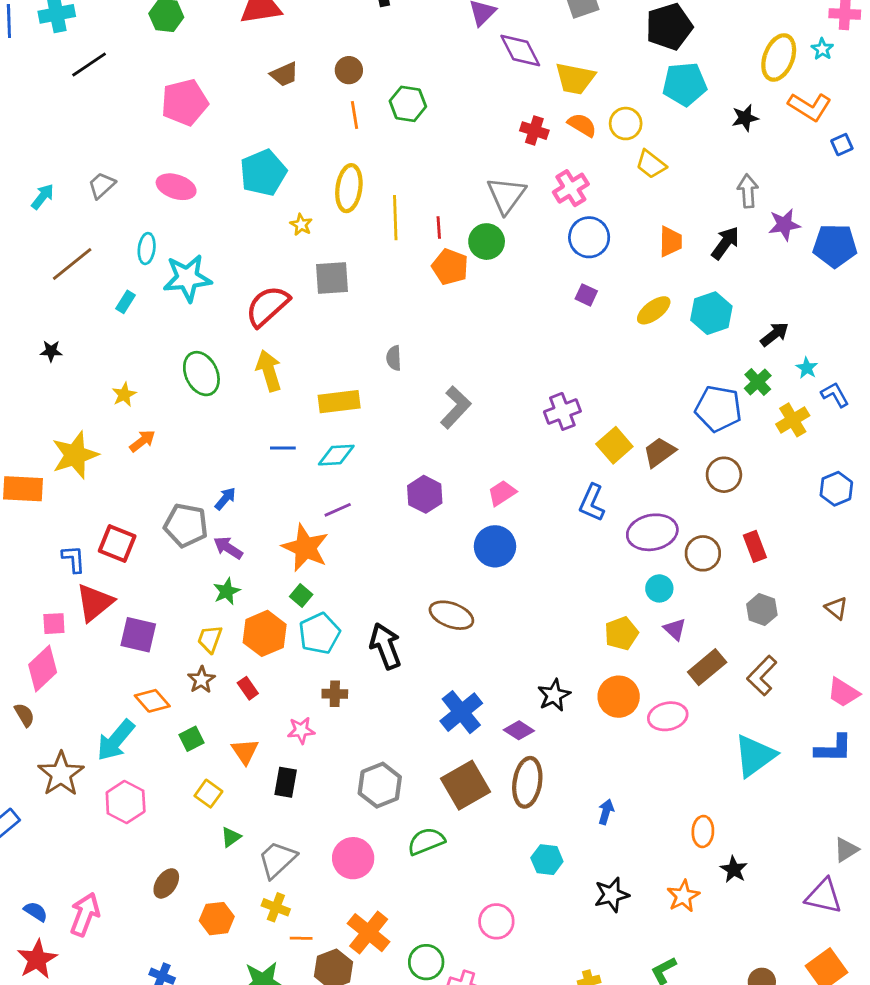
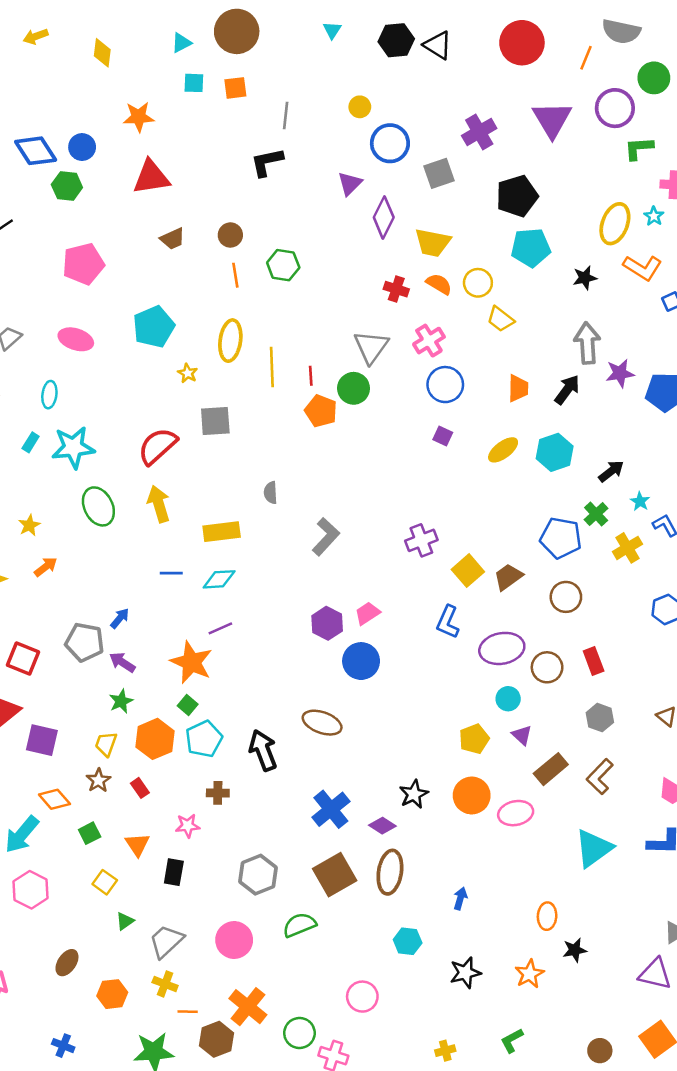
purple diamond: (520, 50) -> (384, 217), turned 54
gray arrow: (748, 191) -> (587, 343), size x1.4
cyan star: (187, 278) -> (73, 447), moved
purple hexagon: (425, 494) -> (327, 623), moved
black star: (734, 869) -> (575, 950), turned 30

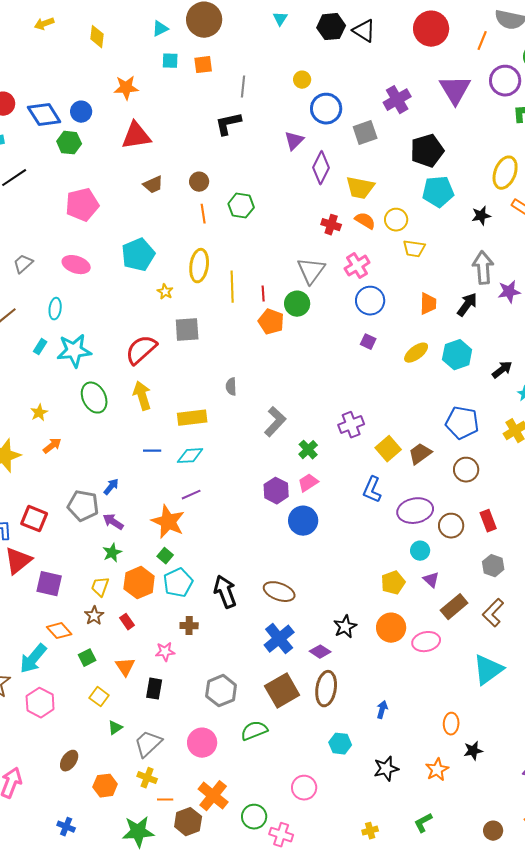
yellow trapezoid: (501, 319) -> (414, 249), turned -30
green cross: (596, 514) -> (308, 450), moved
brown ellipse: (322, 723) -> (279, 592), moved

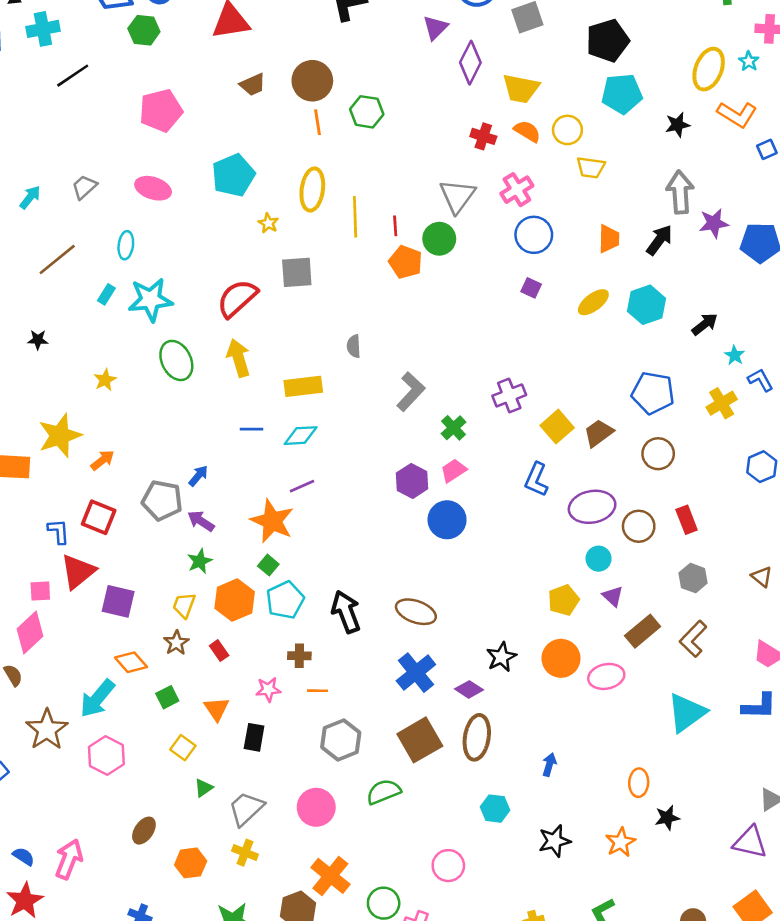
brown circle: (199, 182) -> (312, 81), size x1.6
orange arrow: (52, 446) -> (103, 460), moved
orange line: (165, 800) -> (318, 691), moved

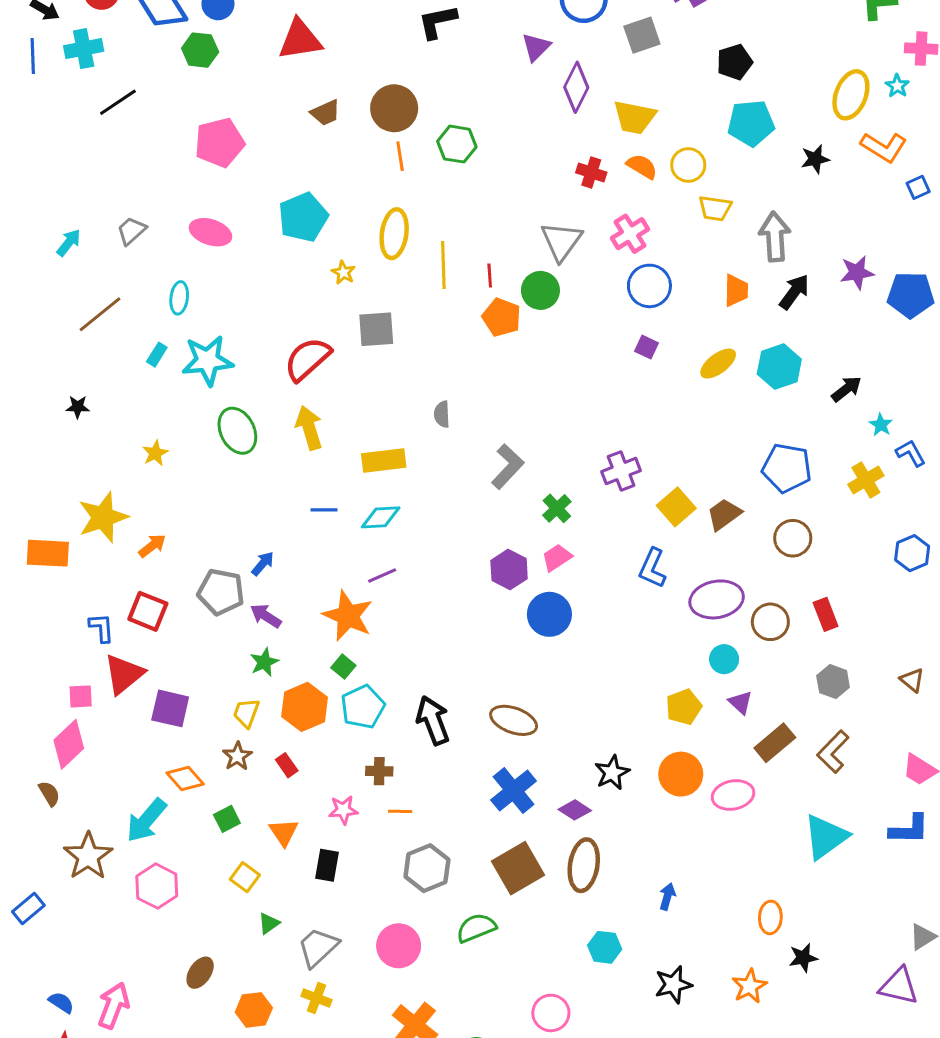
black pentagon: (608, 41) -> (735, 62), size x0.7
gray arrow: (680, 192) -> (775, 237), moved

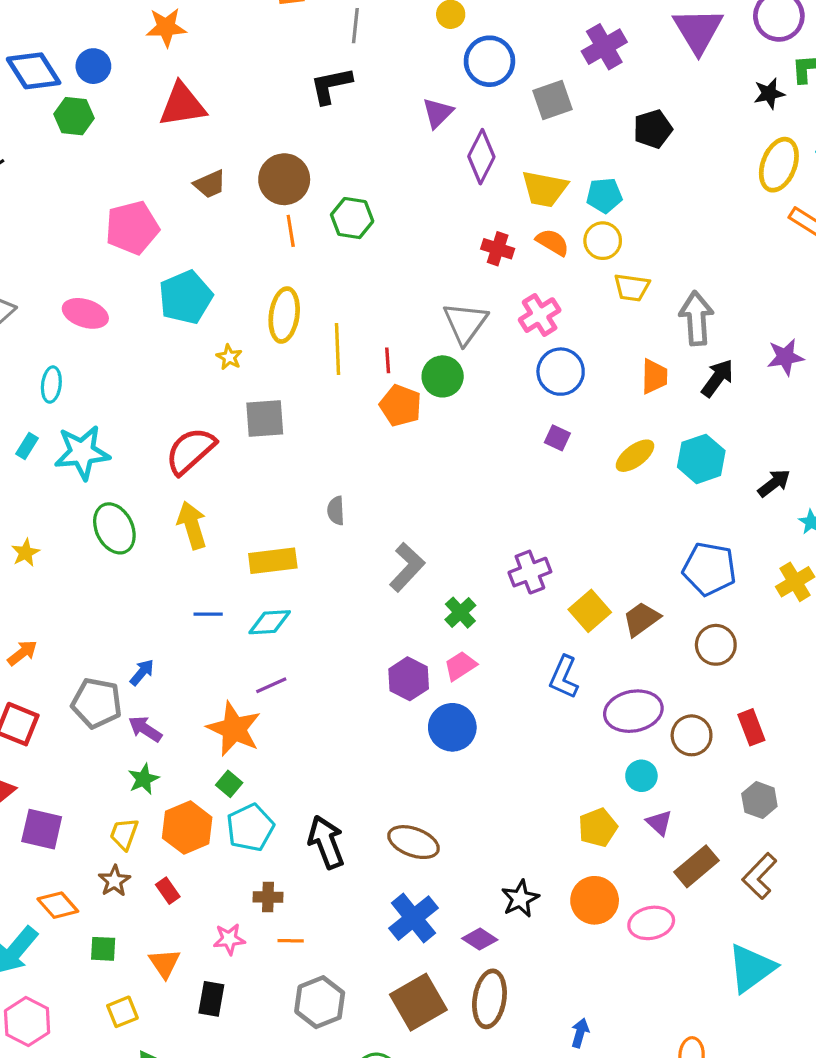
cyan pentagon: (751, 123) -> (604, 195), moved, size x0.7
pink pentagon: (219, 143) -> (132, 228), moved
black star: (815, 159) -> (769, 94), moved
green square: (227, 819) -> (103, 949), turned 30
yellow square: (245, 877) -> (122, 1012), turned 32

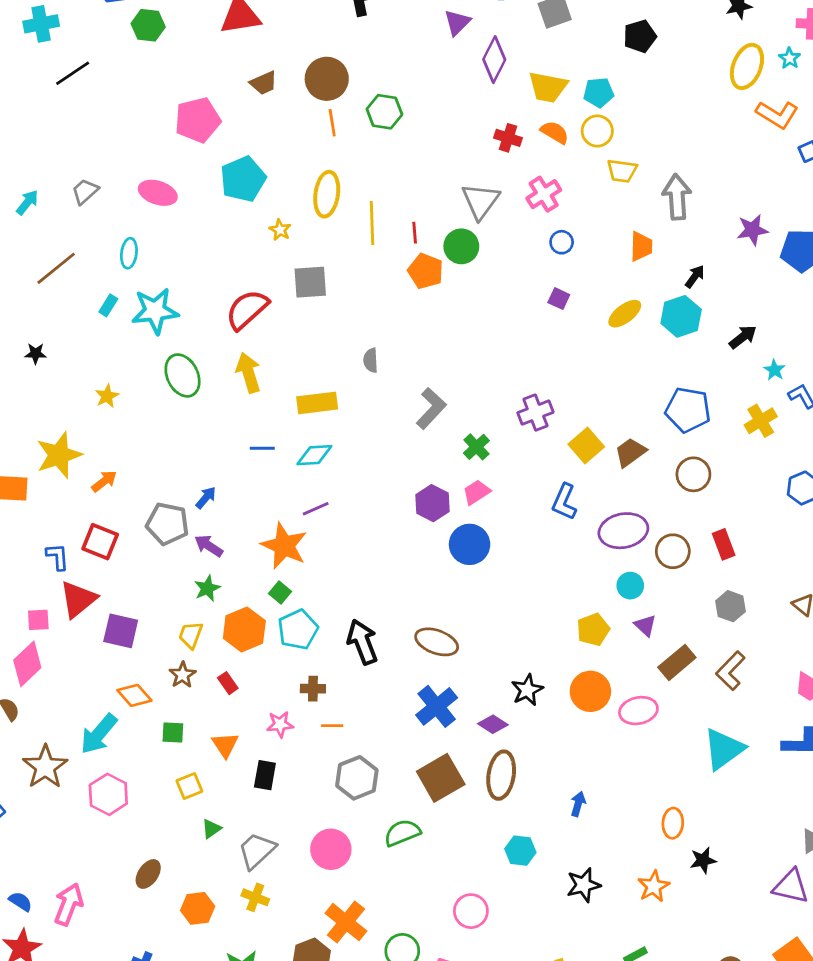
blue circle: (561, 372) -> (562, 242), size x0.6
black arrow: (717, 378) -> (695, 277), moved, size x0.7

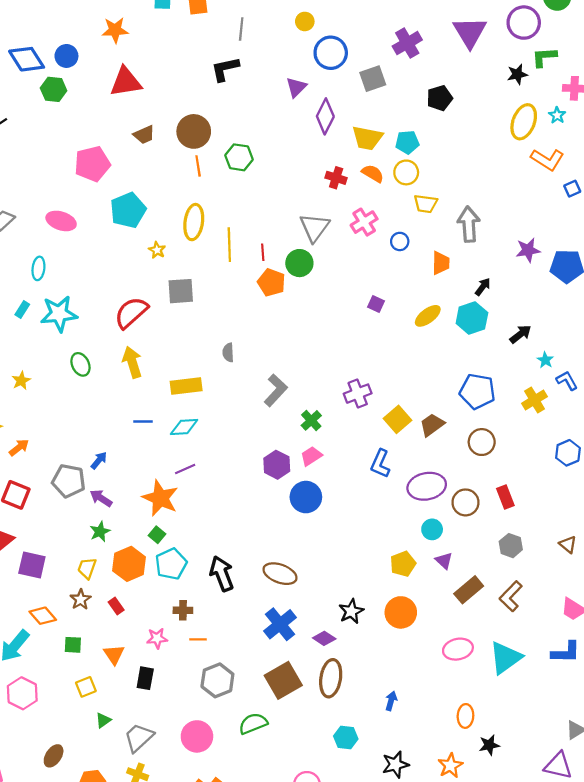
blue circle: (562, 242) -> (400, 241), moved
green ellipse: (183, 375) -> (80, 364), size x0.7
pink ellipse: (638, 711) -> (458, 649), moved

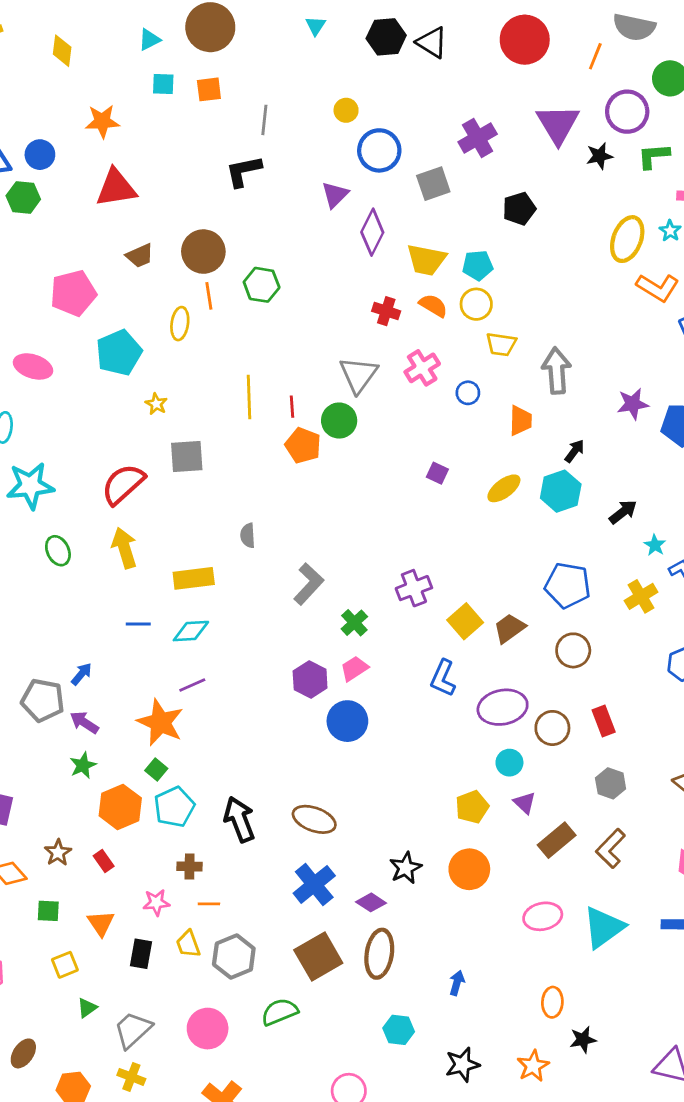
black star: (517, 74) -> (599, 156), moved
yellow ellipse: (194, 222) -> (180, 324), moved, size x0.7
yellow trapezoid: (87, 568) -> (188, 944), moved, turned -40

